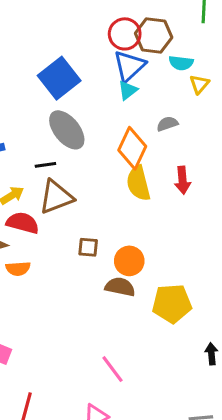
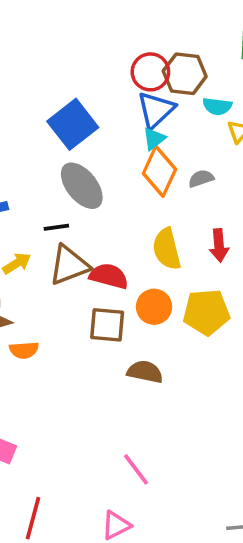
orange diamond: (132, 148) -> (159, 171), moved
red semicircle: (23, 223) -> (109, 276), moved
brown square: (88, 247) -> (107, 325), size x1.5
orange circle: (129, 261) -> (154, 307), moved
yellow pentagon: (172, 304) -> (206, 312), moved

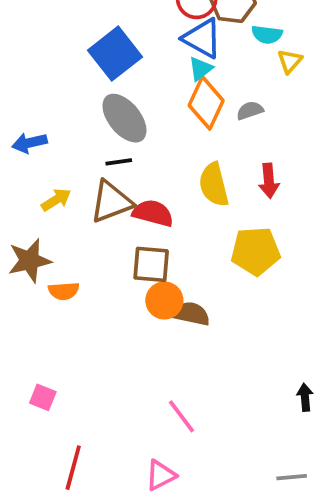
blue triangle: (156, 110) -> (202, 38), turned -48
black line: (56, 227) -> (119, 162), moved
orange circle: (154, 307) -> (164, 300), moved

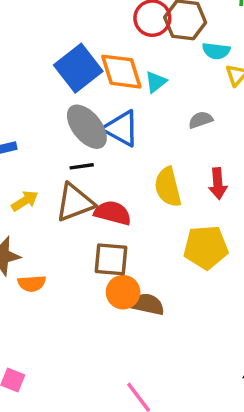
blue triangle: (202, 38) -> (121, 128), moved
orange diamond: (206, 103) -> (121, 72), moved, turned -42

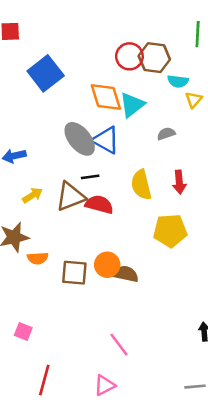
blue square: (78, 68) -> (46, 73), moved
cyan triangle: (156, 82) -> (132, 105), size x1.5
black line: (82, 166) -> (90, 177), moved
brown square: (111, 259) -> (74, 273), moved

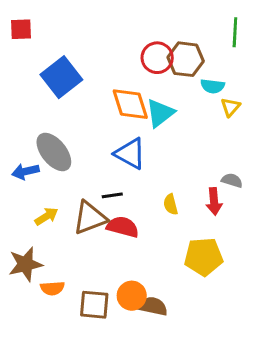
gray semicircle: (166, 134) -> (232, 180), moved, turned 36
gray ellipse: (80, 139) -> (54, 152), moved
yellow semicircle: (141, 185) -> (171, 204), size x0.6

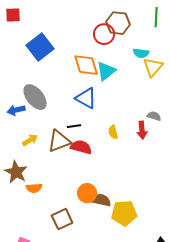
brown hexagon: (186, 59) -> (118, 23), moved
yellow triangle: (230, 107) -> (153, 67), size x1.5
yellow pentagon: (204, 257) -> (124, 213), moved
brown star: (25, 264) -> (16, 172), turned -30
brown square: (94, 305) -> (62, 219), moved, turned -30

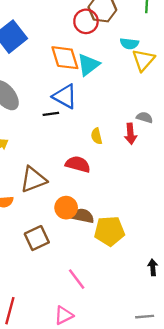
black line: (74, 126) -> (51, 114), moved
brown triangle: (59, 141) -> (33, 180), moved
red semicircle: (81, 147) -> (78, 164), moved

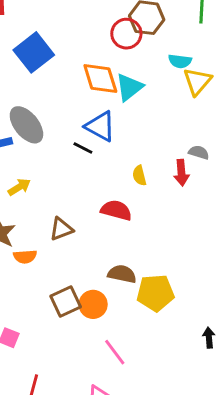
black line: (51, 114) -> (83, 148), turned 35
brown triangle: (33, 180) -> (61, 229), size x0.7
orange circle: (66, 208) -> (93, 304), moved

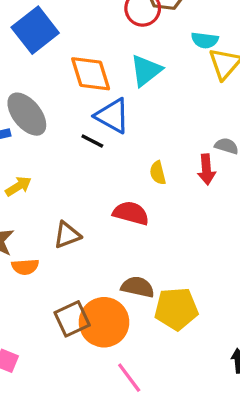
orange diamond: (100, 78) -> (91, 74), moved
orange circle: (93, 304) -> (104, 322), size x1.5

